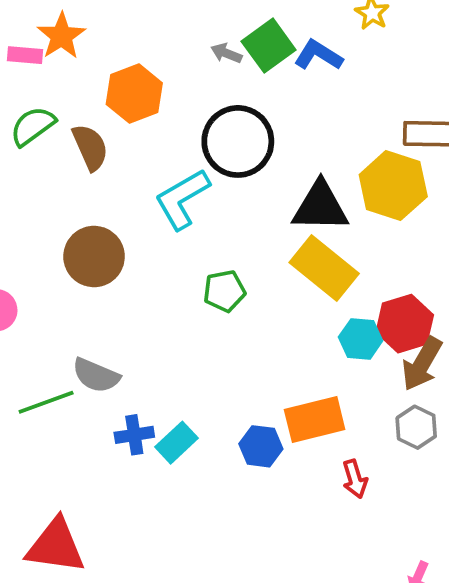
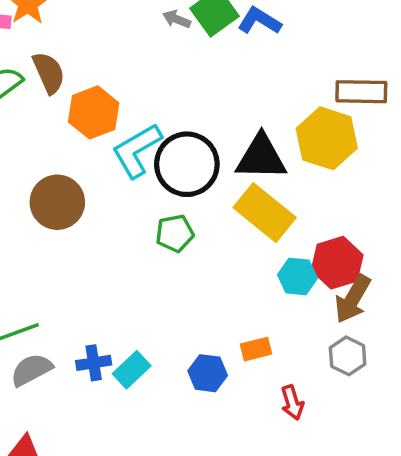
orange hexagon: (134, 94) -> (94, 112), moved
black circle: (238, 141) -> (187, 164), moved
brown semicircle: (90, 147) -> (49, 73), moved
gray semicircle: (96, 375) -> (31, 370), moved, turned 129
orange rectangle: (315, 419) -> (256, 349), size x0.6

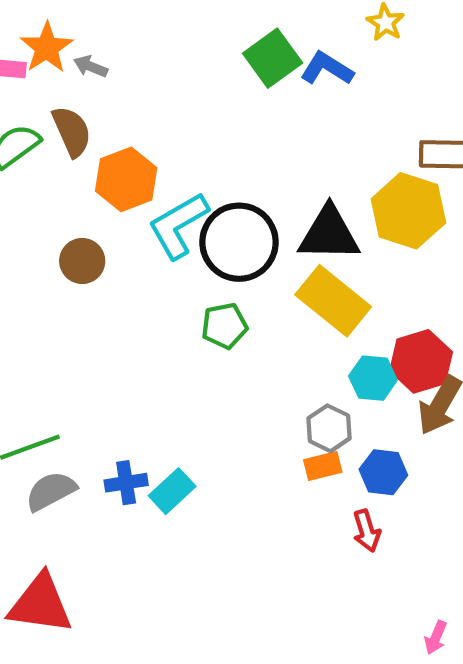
gray arrow: (177, 19) -> (91, 66), moved
brown circle: (57, 202) -> (82, 261), moved, size x0.7
gray hexagon: (348, 356) -> (329, 428), moved
blue hexagon: (208, 373) -> (383, 472), moved

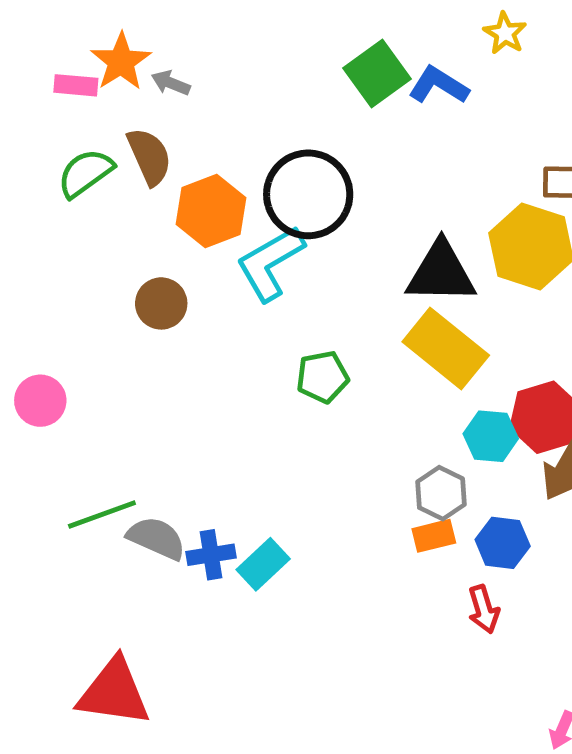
black circle: (239, 242) -> (308, 194), moved
gray semicircle: (51, 491) -> (156, 538), moved, turned 52

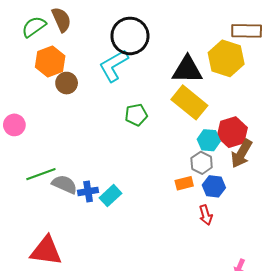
orange hexagon: (211, 211) -> (50, 62), moved
gray hexagon: (441, 493) -> (202, 163), moved

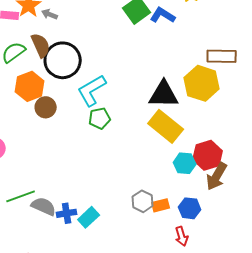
black circle: (130, 36) -> (63, 60), moved
green pentagon: (136, 115) -> (100, 118), moved
gray hexagon: (202, 163) -> (143, 201), moved

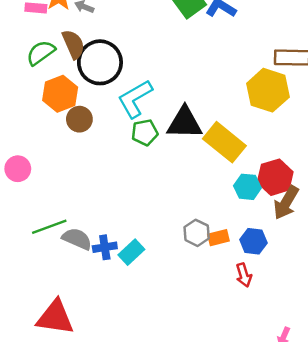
black triangle: (164, 94) -> (185, 123), moved

